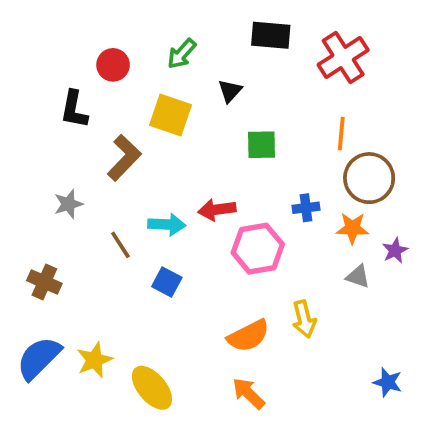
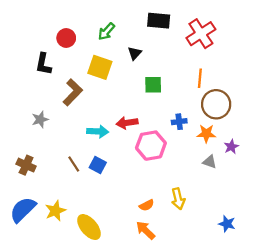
brown line: (120, 245) -> (74, 164), moved
yellow arrow: (304, 319) -> (178, 199), moved
orange semicircle: (248, 336) -> (147, 205), moved, size x0.6

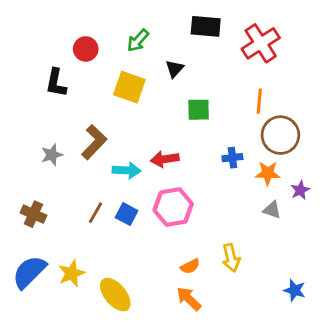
brown L-shape: (73, 92) -> (94, 142), moved
pink hexagon: (151, 146) -> (173, 207), moved
brown line: (74, 164) -> (96, 213), turned 63

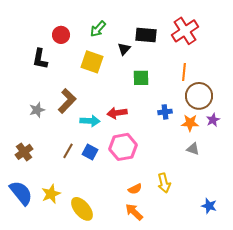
black rectangle: (206, 26) -> (146, 35), moved
purple star: (300, 190) -> (213, 120), moved
brown cross: (33, 214) -> (24, 152), turned 30
blue semicircle: (29, 272) -> (21, 193), turned 96

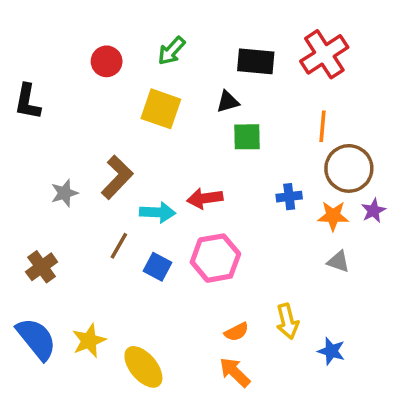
black triangle: (124, 49) -> (228, 102), moved, turned 32
black L-shape: (40, 59) -> (28, 102), moved
brown line: (68, 151) -> (119, 246), moved
blue star: (209, 206) -> (331, 351), moved

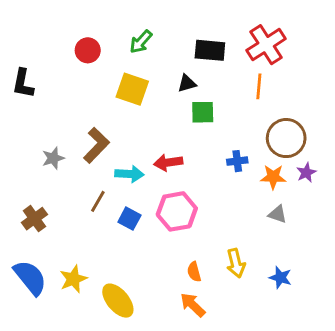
orange line: (323, 126) -> (259, 86), moved
orange semicircle: (236, 332) -> (194, 272), turned 102
blue star: (331, 351) -> (280, 278), moved

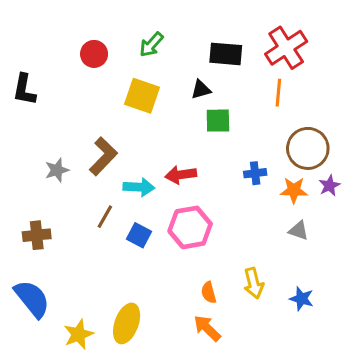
brown cross: (34, 219) -> (37, 235), turned 30
yellow star: (73, 279) -> (79, 334), moved
yellow ellipse: (118, 301) -> (127, 323), turned 60

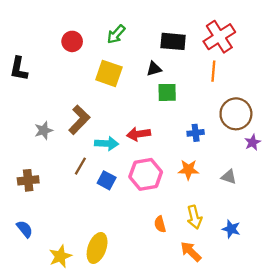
orange star: (294, 190) -> (188, 170), moved
blue semicircle: (32, 299) -> (25, 229), size x0.6
orange arrow: (207, 328) -> (191, 252), moved

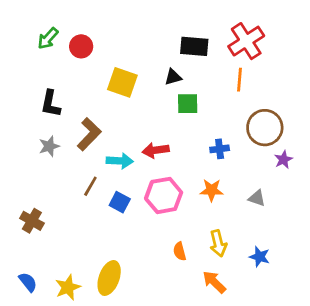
green arrow: (116, 34) -> (48, 38), moved
black L-shape: (19, 69) -> (51, 104), moved
brown cross: (28, 180) -> (32, 221), moved, turned 36
blue semicircle: (25, 229) -> (28, 282), moved

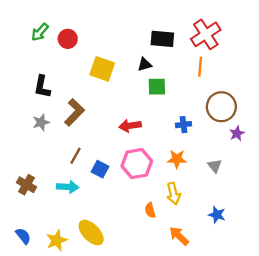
cyan arrow: (120, 161) -> (68, 187), moved
gray triangle: (257, 198) -> (215, 166), turned 32
yellow arrow: (218, 243) -> (173, 194), moved
yellow ellipse: (109, 278) -> (91, 233), turned -64

